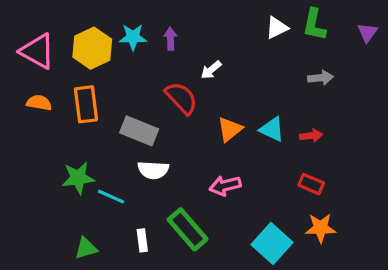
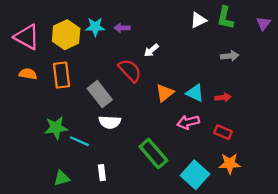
purple arrow: (170, 39) -> (122, 28), turned -88
gray rectangle: (139, 131) -> (100, 94), turned 30
pink arrow: (225, 186) -> (188, 122), moved
green rectangle: (188, 229) -> (153, 153), moved

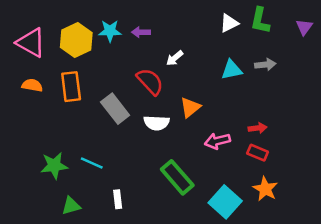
cyan triangle: (195, 93) -> (232, 70), moved, turned -36
red arrow: (223, 97) -> (258, 128), moved
white semicircle: (110, 122) -> (156, 123), moved
green star: (56, 128) -> (54, 166), moved
orange star: (230, 164) -> (265, 189), turned 30

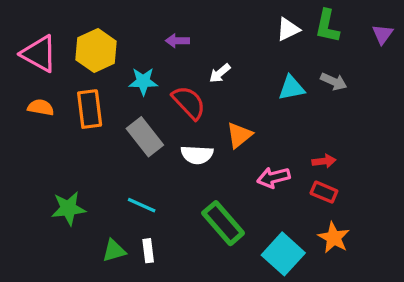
cyan star: (110, 31) -> (143, 81), moved
gray arrow: (265, 65) -> (334, 81), turned 30
cyan line: (92, 163) -> (142, 205), moved
green triangle: (71, 206) -> (114, 251), moved

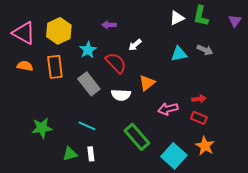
cyan star: (143, 81) -> (88, 50), turned -30

